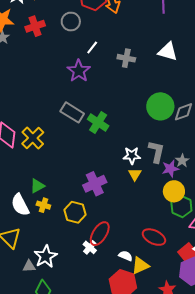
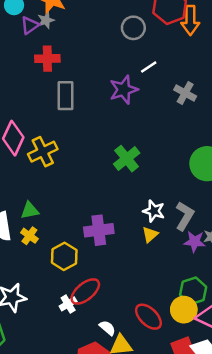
red cross: (35, 26) -> (47, 59), moved
gray rectangle: (72, 112) -> (66, 96), moved, turned 40
yellow circle: (174, 191) -> (184, 310), moved

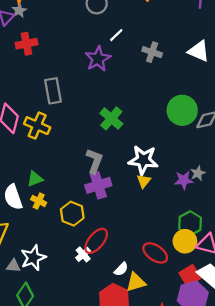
gray rectangle: (66, 96) -> (53, 91), moved
yellow cross: (43, 152) -> (37, 126), turned -30
white star: (154, 211) -> (143, 160), size x1.5
gray L-shape: (185, 216) -> (94, 161), moved
white semicircle: (107, 328) -> (121, 269), turned 104

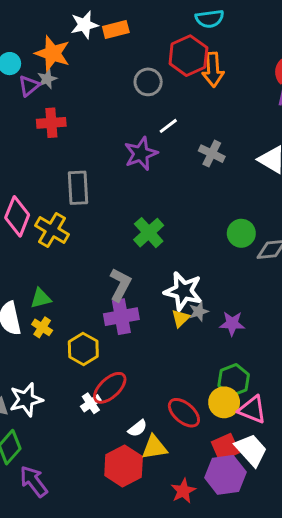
green circle: (182, 110) -> (241, 233), size x0.7
gray star: (198, 173) -> (199, 311), moved

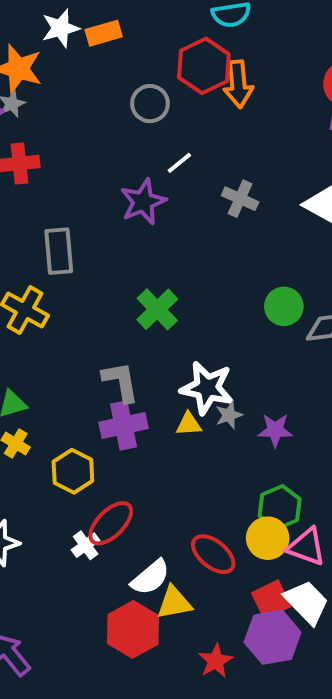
gray L-shape: (120, 285) -> (121, 382), turned -36
yellow triangle: (181, 318) -> (189, 424), moved, turned 42
white semicircle: (138, 428) -> (150, 577), size x1.5

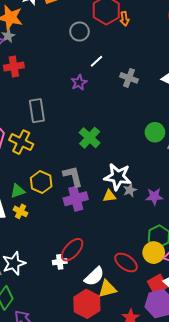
orange arrow: (238, 84) -> (125, 19), size x0.6
purple star: (143, 202) -> (79, 83), size x0.7
yellow hexagon: (73, 471) -> (41, 182), moved
white cross: (86, 545) -> (60, 262), turned 32

